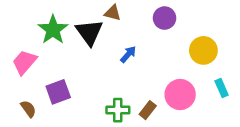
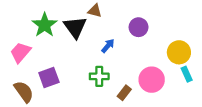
purple circle: (165, 18) -> (139, 27), moved
yellow circle: (203, 50) -> (179, 52), moved
brown semicircle: (28, 109) -> (24, 92), size x1.5
green cross: (118, 110) -> (99, 76), moved

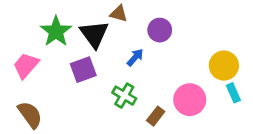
purple circle: (139, 27) -> (160, 30), moved
green cross: (99, 76) -> (124, 96), turned 30
purple square: (49, 77) -> (83, 70), moved

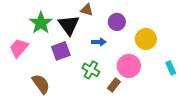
blue arrow: (135, 57) -> (99, 42), turned 48
yellow circle: (224, 66) -> (146, 39), moved
pink circle: (190, 100) -> (129, 66), moved
brown semicircle: (30, 115) -> (41, 84), moved

